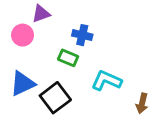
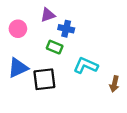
purple triangle: (41, 14) -> (48, 15), moved
black square: (55, 98) -> (44, 79), turned 30

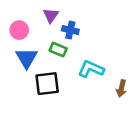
purple triangle: (48, 15) -> (51, 15), turned -35
blue triangle: (18, 68) -> (27, 58), moved, turned -35

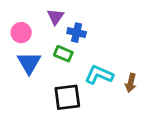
black square: (47, 84) -> (67, 97), moved
brown arrow: (121, 88) -> (131, 83), moved

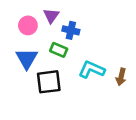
pink circle: (21, 33) -> (28, 25), moved
black square: (67, 97) -> (49, 82), moved

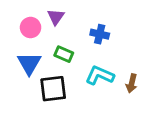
blue cross: (71, 30) -> (100, 34), moved

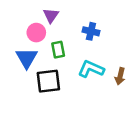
pink circle: (31, 28) -> (36, 33), moved
green rectangle: (64, 54) -> (58, 50), turned 56

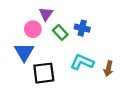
green rectangle: (58, 50) -> (60, 32), moved, turned -32

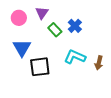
blue cross: (82, 28) -> (75, 26), turned 32
pink circle: (33, 29) -> (19, 18), moved

